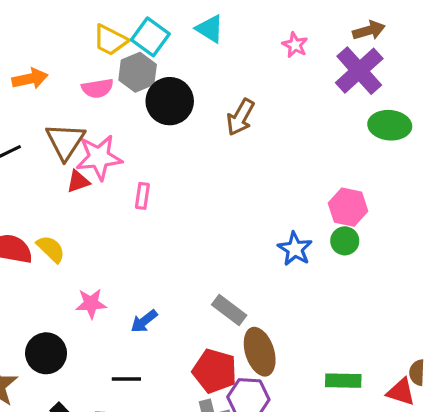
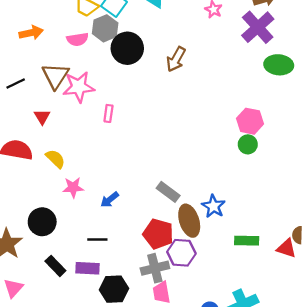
red triangle: (78, 181) -> (42, 117), moved, turned -42
yellow semicircle: (51, 249) -> (55, 159), moved
blue star: (295, 249) -> (213, 206), moved

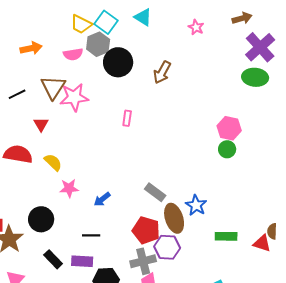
purple cross: (258, 27) -> (260, 47), moved
pink rectangle: (108, 113) -> (127, 118), moved

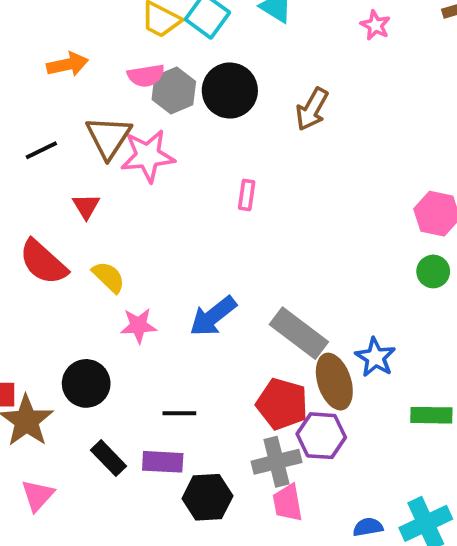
gray hexagon: (98, 44) -> (174, 91), moved
green circle: (227, 149) -> (433, 271), moved
red semicircle: (18, 154) -> (43, 262), turned -148
gray rectangle: (155, 192) -> (299, 333), size x1.4
blue arrow: (102, 199) -> (213, 316), moved, size x1.5

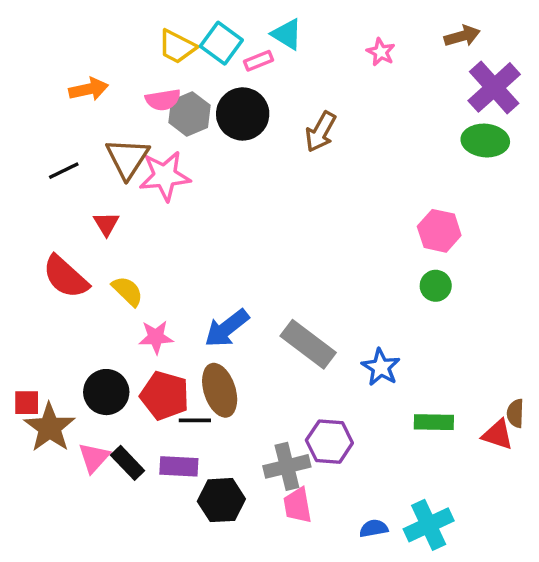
pink rectangle: (247, 195) -> (259, 61), moved, turned 60
brown ellipse: (334, 382) -> (220, 390), moved
red pentagon: (282, 404) -> (165, 396), moved
pink triangle: (38, 495) -> (94, 458), moved

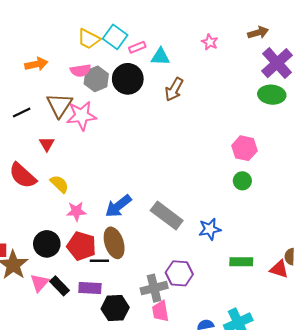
cyan triangle: (287, 34) -> (160, 57), moved, turned -30
blue star: (381, 367) -> (210, 229), turned 30

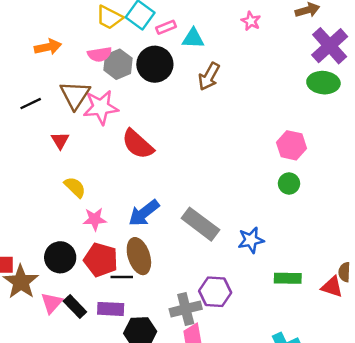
red semicircle: (23, 176) -> (138, 144), moved

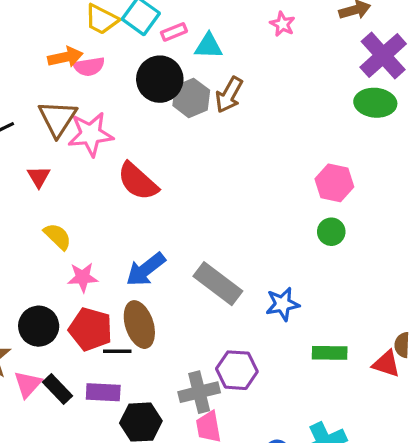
orange arrow: (48, 47) -> (65, 57), moved
gray hexagon: (118, 64) -> (191, 98), moved

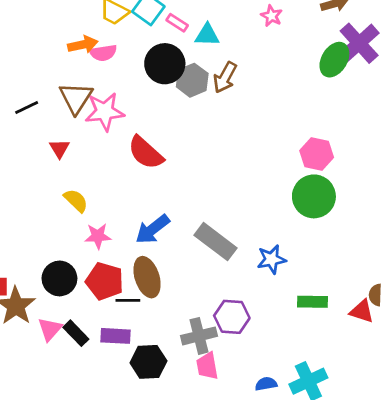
pink rectangle: (174, 32) -> (177, 23), turned 55
green ellipse: (375, 103) -> (334, 60), moved, turned -64
green circle: (331, 232) -> (314, 196), size x1.8

